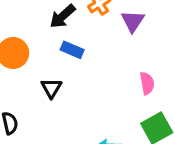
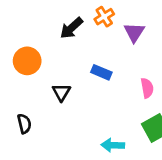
blue rectangle: (72, 50) -> (101, 72), moved

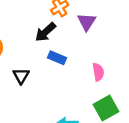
black arrow: (71, 28) -> (45, 32), moved

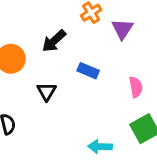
black arrow: (45, 32) -> (54, 41), moved

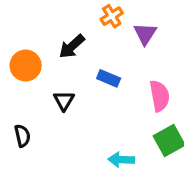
pink semicircle: (136, 87) -> (160, 96), size x1.4

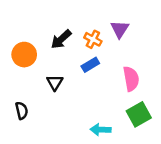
orange cross: (112, 16) -> (93, 39), moved, turned -30
blue rectangle: (109, 78) -> (90, 65), turned -54

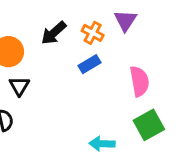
black triangle: (55, 83) -> (19, 86), moved

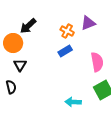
purple triangle: (125, 20) -> (88, 23), turned 35
black arrow: (54, 33) -> (28, 26), moved

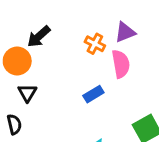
blue rectangle: (65, 51) -> (93, 94), moved
pink semicircle: (97, 62) -> (121, 64), moved

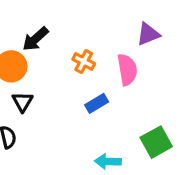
purple triangle: (125, 32) -> (148, 34), moved
orange cross: (95, 44) -> (84, 62), moved

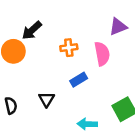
orange cross: (84, 62) -> (69, 48), turned -35
black triangle: (22, 102) -> (47, 99), moved

